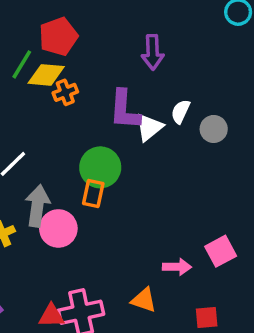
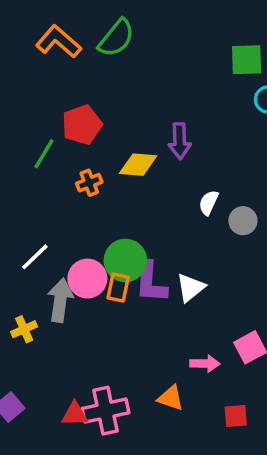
yellow diamond: (46, 75) -> (138, 165), moved
purple L-shape: (125, 110) -> (151, 282), moved
white triangle: (149, 127) -> (190, 288), moved
pink circle: (58, 228) -> (87, 279), moved

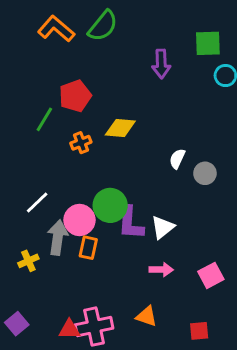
purple arrow: (180, 141) -> (161, 64), moved
orange rectangle: (118, 288) -> (88, 248), moved
pink arrow: (205, 364) -> (161, 270), moved

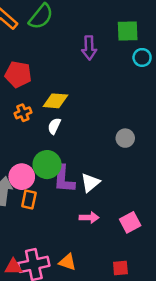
red pentagon: (75, 96) -> (18, 74), turned 30
white semicircle: (177, 159) -> (54, 126), moved
orange triangle: (147, 316) -> (67, 262), moved

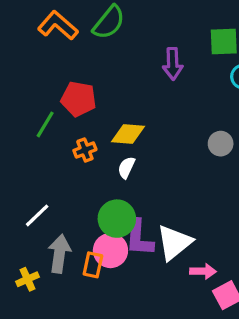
gray circle: (125, 138) -> (221, 144), moved
pink circle: (22, 177) -> (110, 251), moved
white triangle: (90, 183) -> (174, 243), size x1.4
pink arrow: (89, 218) -> (203, 271), moved

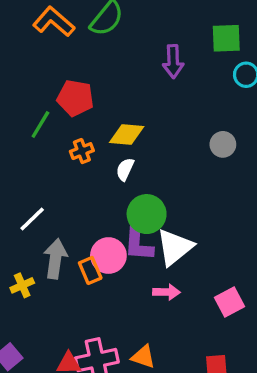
green circle: (117, 219) -> (147, 214), moved
orange rectangle: (93, 265) -> (90, 270), turned -35
pink arrow: (203, 271) -> (166, 292), moved

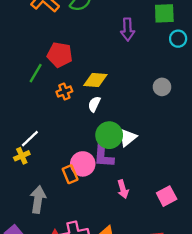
white triangle: (175, 247) -> (128, 137), moved, size x0.7
gray arrow: (55, 259) -> (38, 200), moved
yellow cross: (22, 285) -> (22, 156), moved
pink arrow: (166, 292) -> (123, 189), turned 72

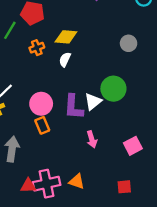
green circle: (109, 135) -> (113, 89), moved
white triangle: (128, 137) -> (93, 102), moved
pink circle: (83, 164) -> (41, 104), moved

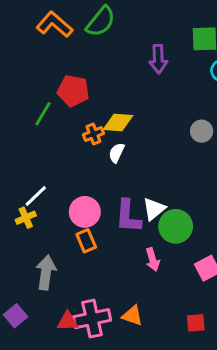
orange cross: (37, 48) -> (93, 134), moved
green circle: (113, 89) -> (176, 226), moved

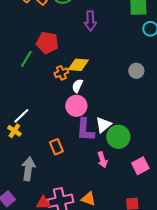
purple arrow: (158, 59) -> (90, 21), moved
pink circle: (85, 212) -> (76, 106), moved
yellow cross: (26, 218) -> (14, 131), turned -32

